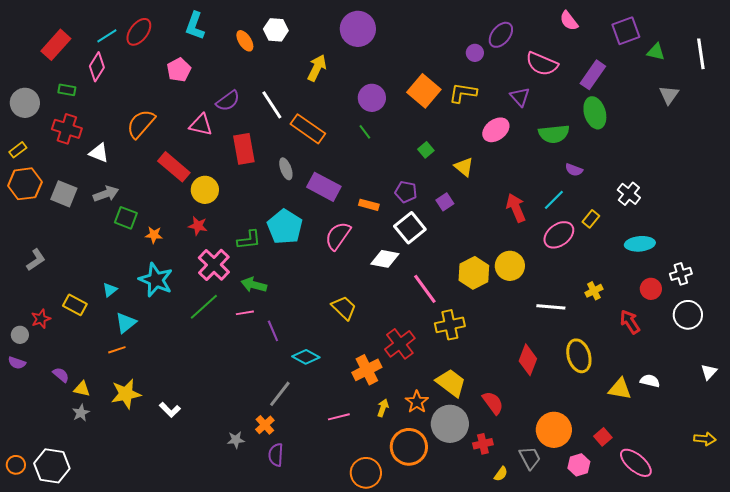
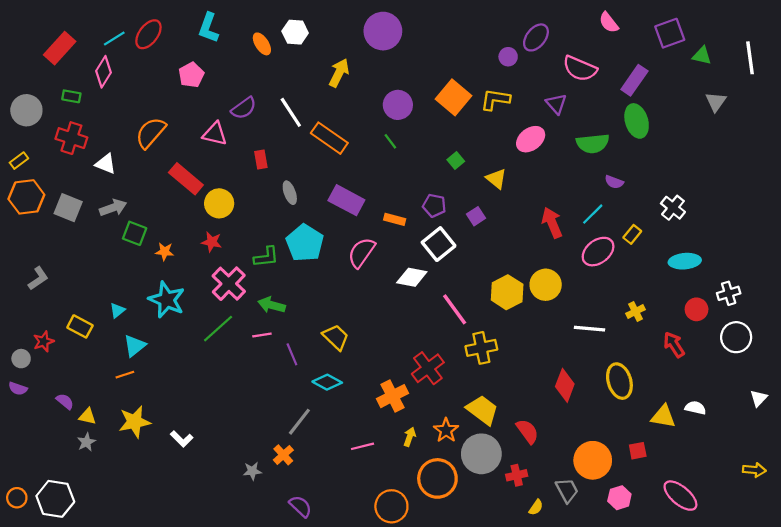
red rectangle: (244, 149) -> (261, 159), size x0.6
gray ellipse: (286, 169) -> (290, 193), moved
yellow trapezoid: (344, 308) -> (336, 337), moved
red square: (603, 437) -> (638, 451), moved, turned 30
purple semicircle: (276, 455) -> (300, 506), moved, turned 130

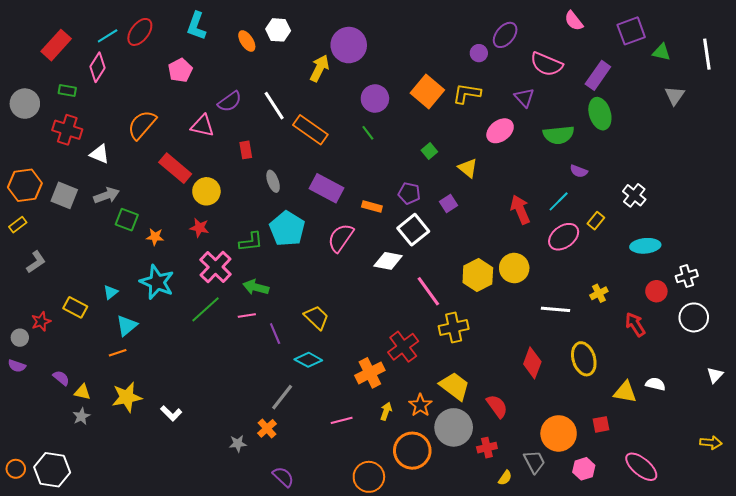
purple circle: (383, 31) -> (349, 45), moved
yellow rectangle: (19, 161) -> (18, 225), moved

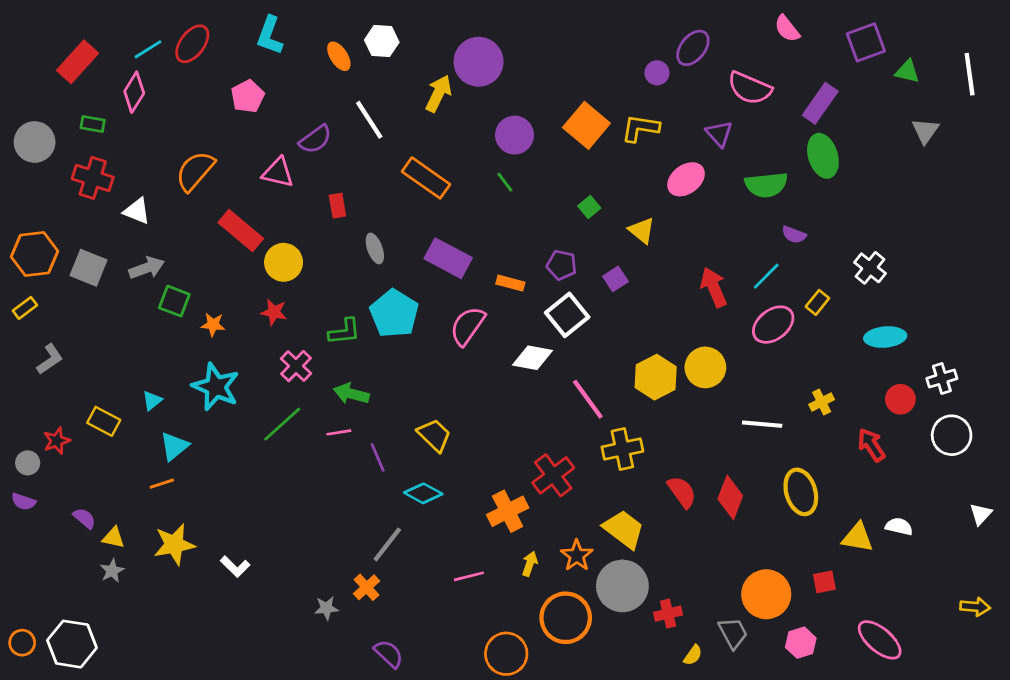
white line: (274, 106) -> (369, 120), moved
pink cross: (216, 267) -> (296, 366), size x0.7
red semicircle: (497, 406) -> (682, 492), moved

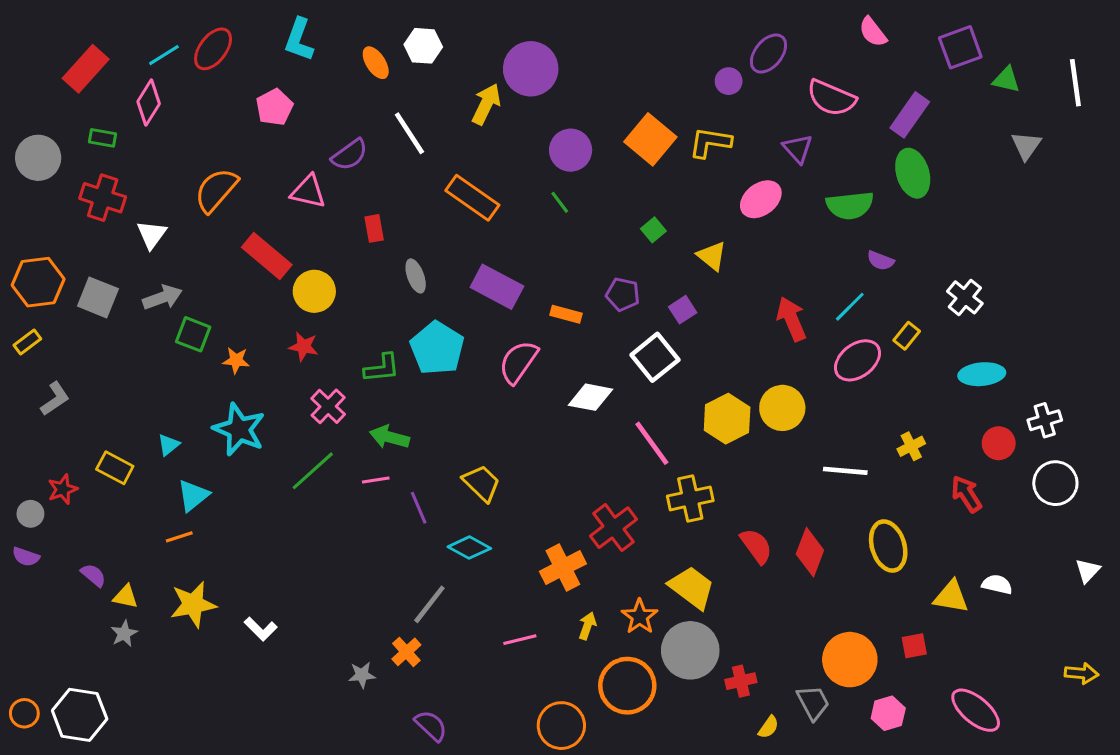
white triangle: (137, 211) -> (152, 235), turned 44
white square: (567, 315) -> (655, 357), moved

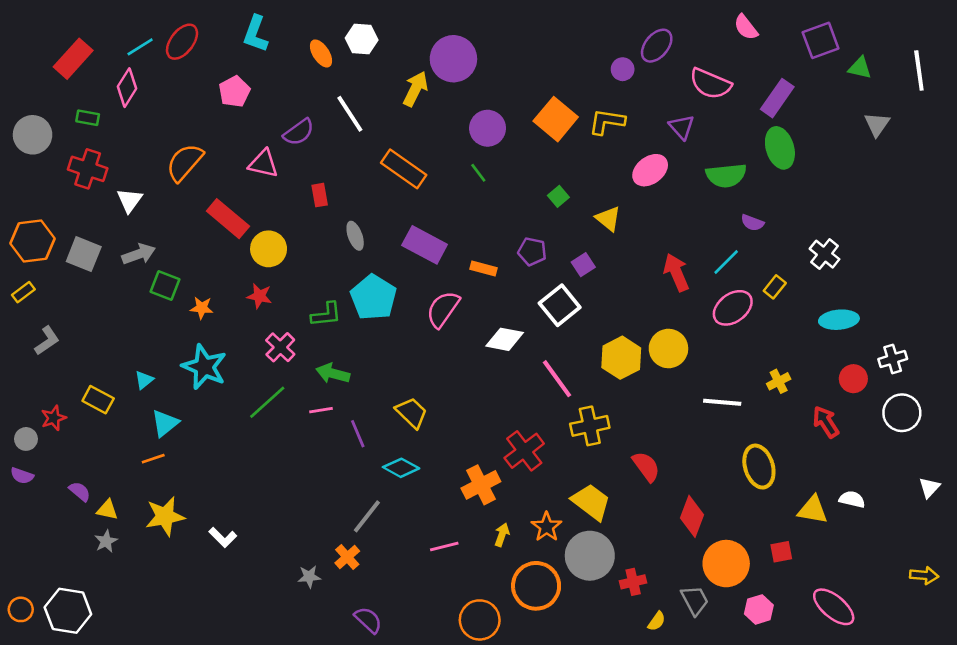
red diamond: (810, 552) -> (692, 516), moved

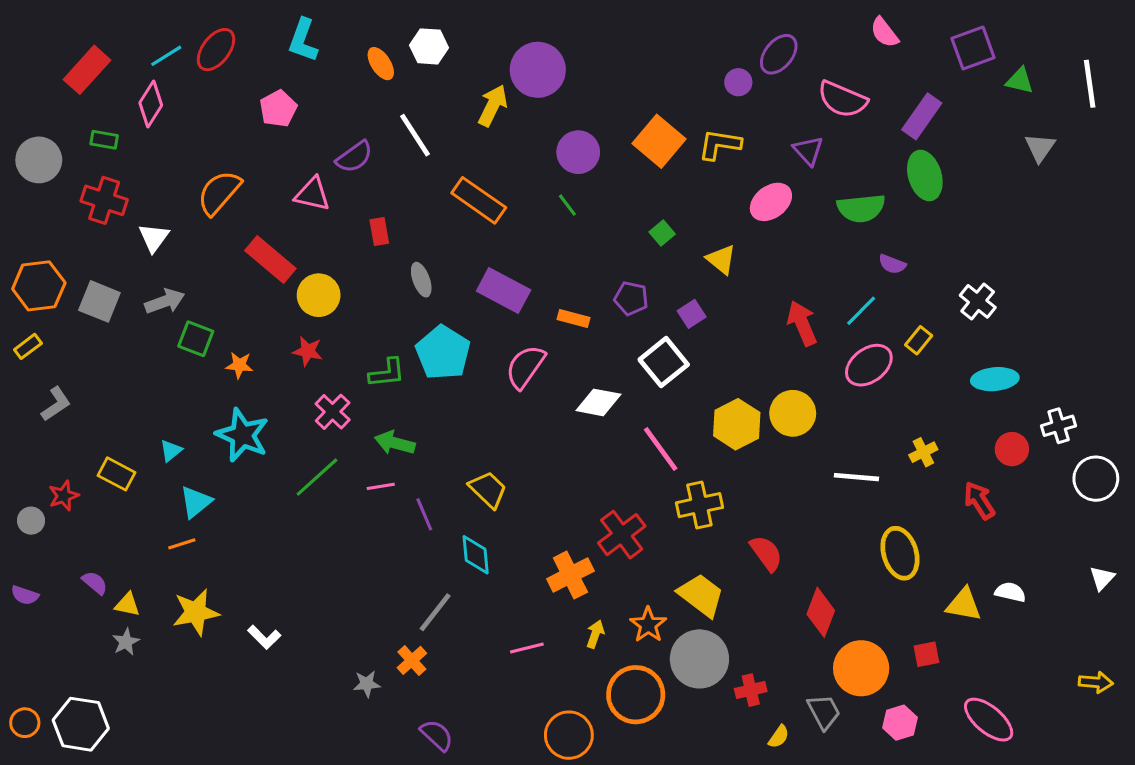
white circle: (902, 413) -> (1096, 479), moved
cyan diamond: (401, 468) -> (476, 555), turned 56
purple semicircle: (22, 476) -> (25, 595), moved

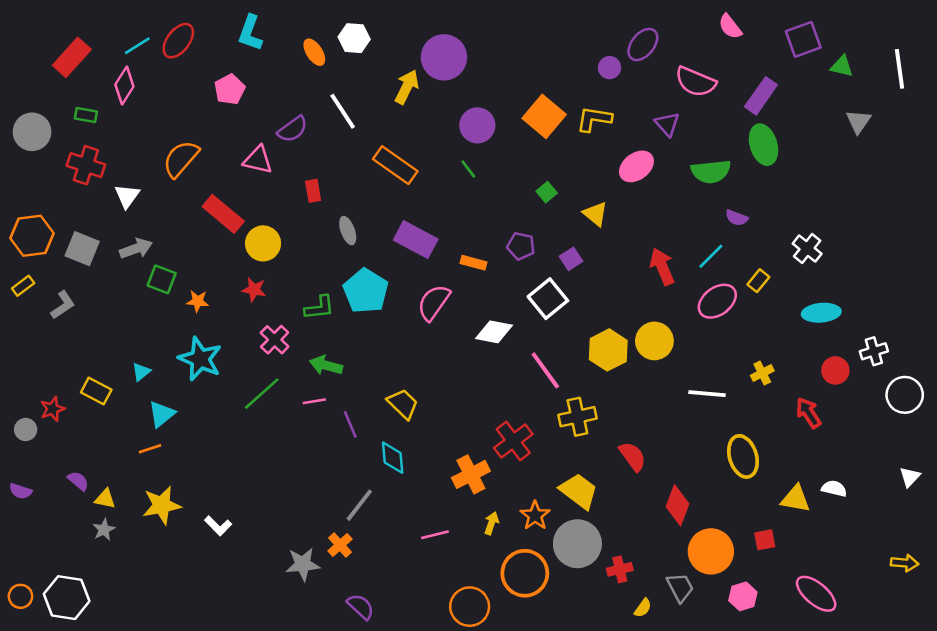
gray L-shape: (56, 404) -> (63, 305), moved
gray star: (367, 684) -> (303, 564), size x1.5

